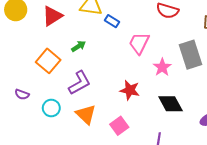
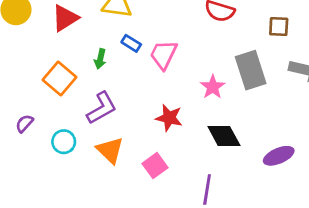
blue rectangle: (112, 21) -> (131, 43), moved
pink trapezoid: (139, 43) -> (163, 55), moved
green arrow: (78, 46) -> (100, 59), turned 136
purple semicircle: (22, 94) -> (24, 123), turned 112

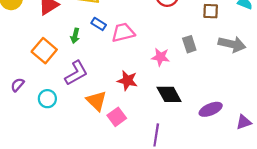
pink trapezoid: (163, 55) -> (123, 32), turned 50
gray rectangle: (251, 70) -> (189, 44), size x0.6
pink star: (213, 87) -> (160, 57), turned -30
orange triangle: (110, 150) -> (96, 101), moved

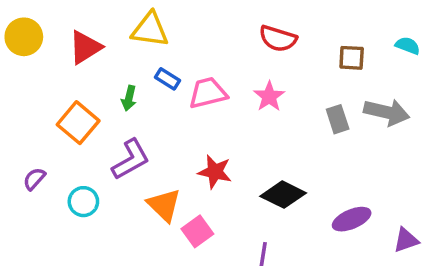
gray rectangle: (189, 44) -> (338, 119), moved
pink star: (160, 57) -> (269, 96), moved, turned 30
black diamond: (169, 94) -> (283, 195), turned -35

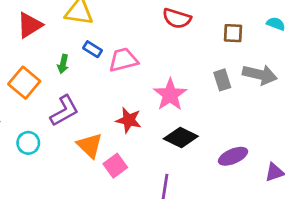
pink star: (269, 96) -> (170, 95), moved, size x1.4

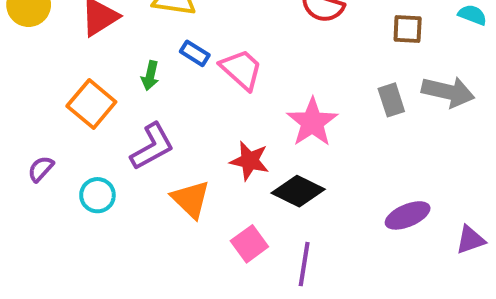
pink trapezoid: (123, 60) -> (241, 70), turned 56
black diamond: (181, 138) -> (298, 191), moved
pink square: (115, 166) -> (249, 244), moved

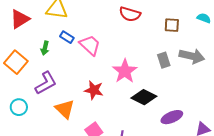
black diamond: (298, 191) -> (144, 97), moved

